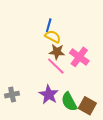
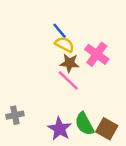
blue line: (49, 25) -> (60, 31), turned -56
pink cross: (79, 57) -> (97, 54), moved
purple star: (49, 95) -> (60, 129), moved

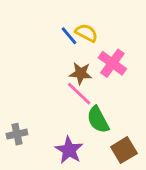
yellow semicircle: (65, 44) -> (86, 33), moved
green semicircle: (84, 124) -> (98, 120), moved
brown square: (107, 129) -> (124, 150), turned 30

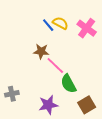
pink cross: (112, 63) -> (87, 28), moved
brown star: (81, 73) -> (41, 51), moved
purple star: (69, 150) -> (48, 105), turned 30

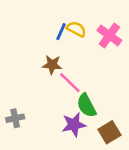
blue line: (48, 25) -> (61, 32), turned 64
purple star: (48, 105) -> (74, 125), moved

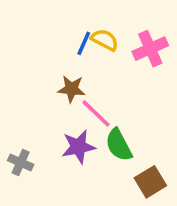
pink cross: (109, 35) -> (150, 49), turned 30
gray cross: (15, 118) -> (21, 162), turned 36
purple star: (74, 125) -> (78, 147), moved

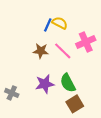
pink cross: (150, 49) -> (86, 42), moved
pink line: (96, 113) -> (63, 51), moved
brown square: (150, 182) -> (75, 104), moved

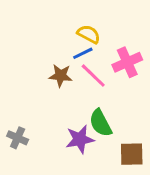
blue line: (48, 25) -> (83, 53), moved, turned 40
purple star: (45, 84) -> (80, 139), moved
brown square: (75, 104) -> (132, 154), moved, turned 30

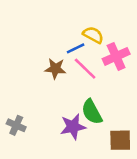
yellow semicircle: (89, 34) -> (93, 35), moved

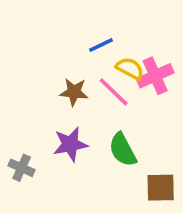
yellow semicircle: (93, 35) -> (130, 69), moved
blue line: (76, 48) -> (101, 45), moved
purple star: (73, 127) -> (70, 144), moved

